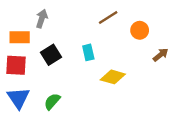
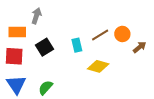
brown line: (108, 17) -> (100, 35), moved
orange circle: (140, 30) -> (122, 34), moved

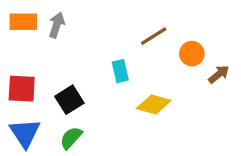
orange rectangle: (17, 32) -> (23, 22), moved
brown line: (100, 35) -> (154, 36), moved
black square: (44, 47) -> (69, 100), moved

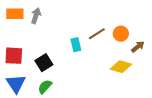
brown line: (154, 36) -> (97, 34), moved
yellow diamond: (154, 104) -> (121, 67), moved

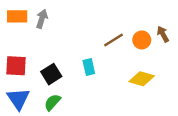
cyan rectangle: (76, 45) -> (89, 67), moved
brown arrow: (138, 47) -> (163, 34), moved, turned -80

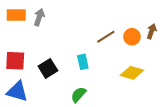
brown arrow: (163, 34) -> (152, 31), turned 48
blue triangle: (18, 99) -> (17, 91), turned -40
green semicircle: (52, 102) -> (78, 95), moved

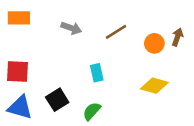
gray arrow: (39, 17) -> (71, 28), moved, turned 91
brown line: (106, 37) -> (116, 32), moved
black square: (48, 68) -> (57, 100), moved

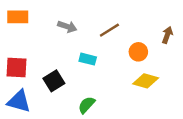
orange circle: (154, 43) -> (138, 52), moved
cyan rectangle: (97, 73) -> (88, 59), moved, turned -63
black square: (57, 100) -> (54, 81), moved

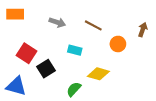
brown line: (109, 30) -> (93, 25), turned 60
red square: (17, 68) -> (26, 53), moved, turned 30
yellow diamond: (146, 81) -> (98, 74), moved

